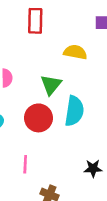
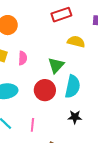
red rectangle: (35, 21) -> (61, 15), moved, turned 66
black star: (93, 168) -> (75, 117), moved

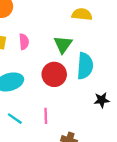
black star: (75, 117) -> (102, 100), moved

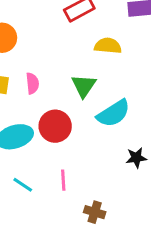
cyan semicircle: (85, 66) -> (113, 113), turned 55
red circle: (54, 74) -> (55, 126), moved

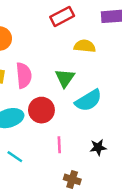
pink semicircle: (32, 83) -> (24, 75), size x1.5
black star: (136, 158) -> (98, 147), moved
pink line: (63, 180) -> (59, 145), moved

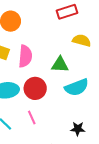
green triangle: (65, 78) -> (60, 65), turned 48
pink line: (59, 145) -> (32, 118), moved, turned -32

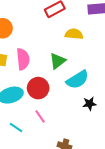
green triangle: (60, 65) -> (58, 61), turned -30
black star: (78, 129) -> (89, 104), moved

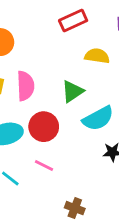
pink line: (40, 116) -> (44, 166), turned -32

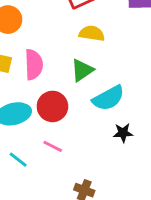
yellow semicircle: (97, 56) -> (92, 33), moved

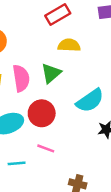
green triangle: (82, 70) -> (51, 73), moved
cyan line: (18, 160) -> (17, 163), turned -36

